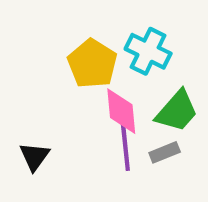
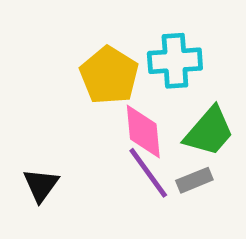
cyan cross: (148, 51) -> (175, 61), turned -30
purple line: (125, 146) -> (148, 173), turned -30

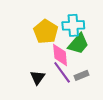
green trapezoid: (209, 131) -> (78, 44), moved
black triangle: (41, 185) -> (38, 77), moved

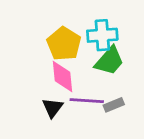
pink diamond: (60, 55) -> (63, 76), moved
purple line: (62, 72) -> (87, 101), turned -50

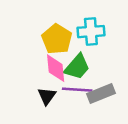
green trapezoid: (109, 61) -> (77, 67), moved
gray rectangle: (114, 105) -> (101, 93), size x1.5

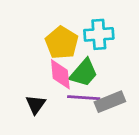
black triangle: (47, 96) -> (36, 104), moved

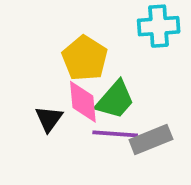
cyan cross: (99, 34) -> (159, 26), moved
black triangle: (36, 104) -> (49, 119), moved

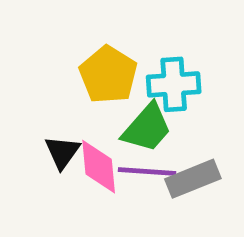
cyan cross: (159, 26) -> (174, 84), moved
pink diamond: (83, 102) -> (99, 167), moved

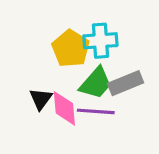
cyan cross: (174, 84) -> (100, 41), moved
gray rectangle: (193, 179) -> (126, 83), moved

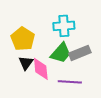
yellow pentagon: (71, 49) -> (23, 39), moved
purple line: (96, 111) -> (70, 82), moved

